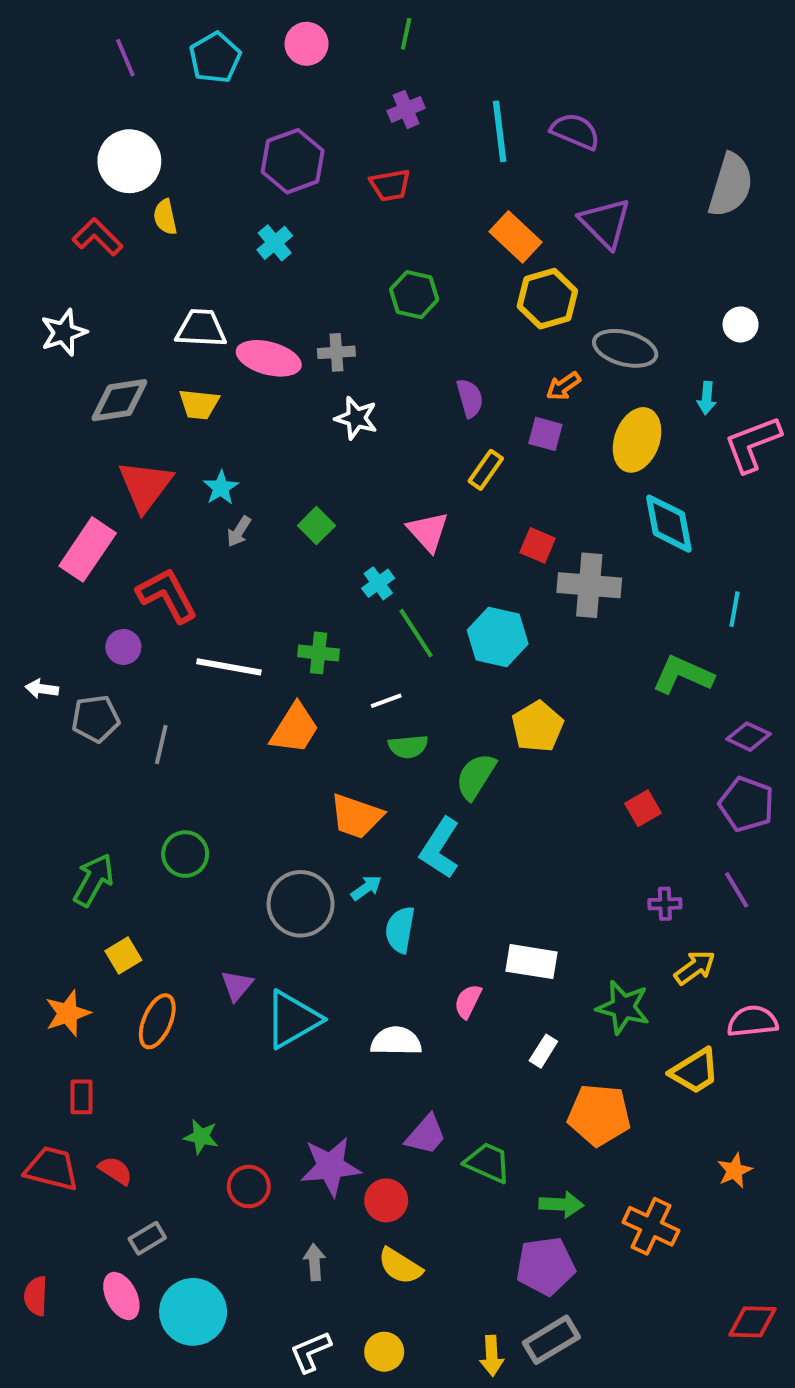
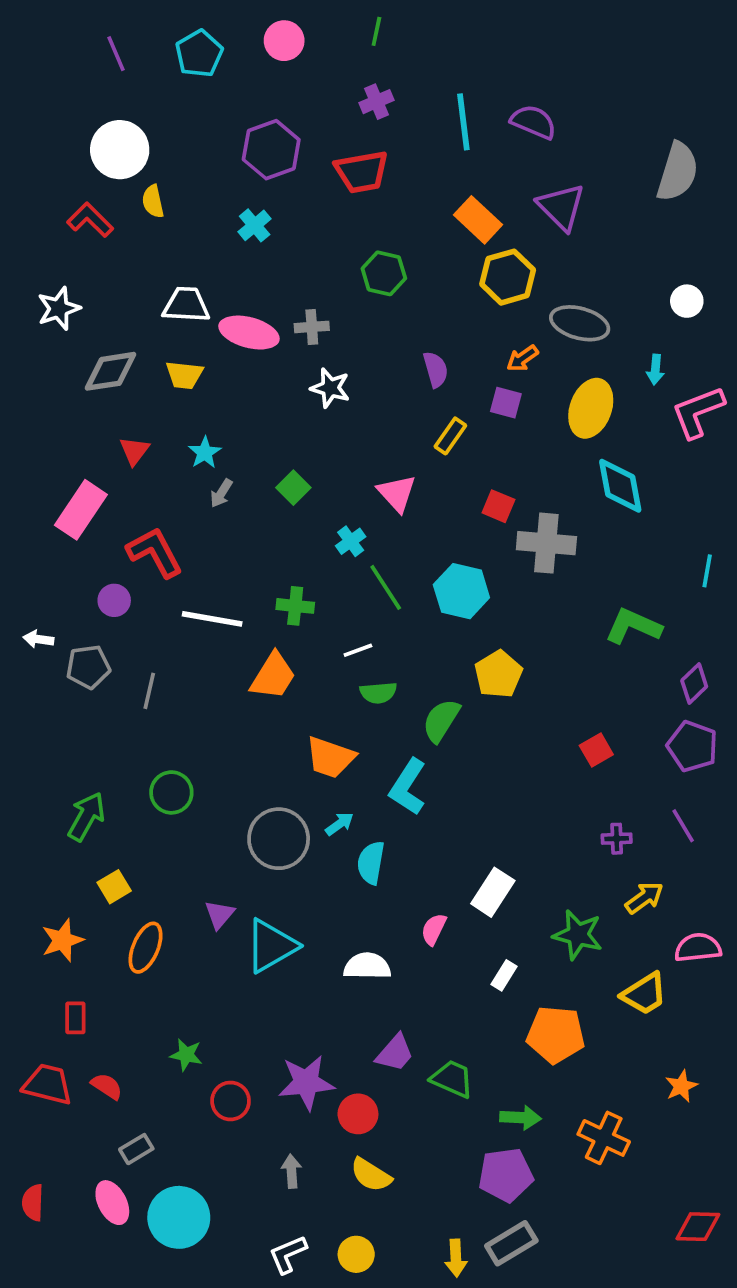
red trapezoid: (390, 185) -> (362, 172), size x1.4
red triangle: (145, 486) -> (134, 451), size x0.6
cyan line: (735, 609) -> (707, 571), moved
purple diamond: (748, 737) -> (694, 683), turned -69
white rectangle: (532, 962) -> (493, 892), turned -66

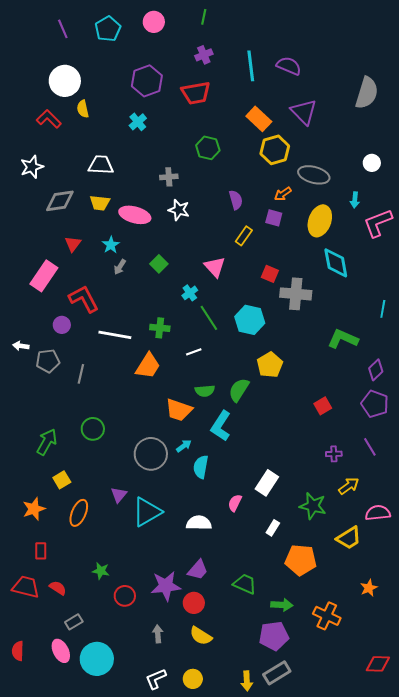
pink ellipse: (249, 333) -> (135, 215), moved
green semicircle: (378, 693) -> (205, 391), moved
purple trapezoid: (395, 1053) -> (198, 570), moved

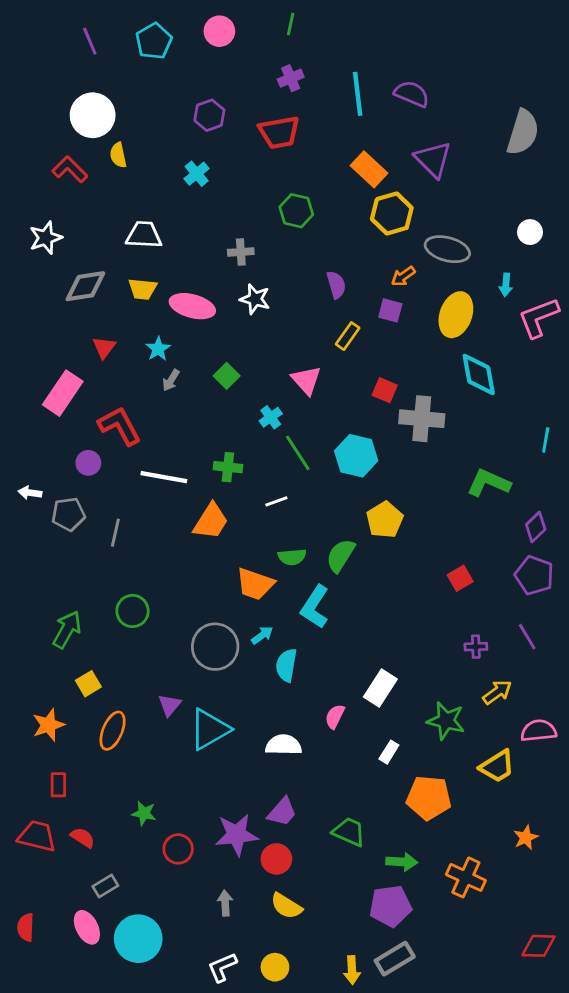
purple hexagon: (147, 81) -> (209, 115), size x0.7

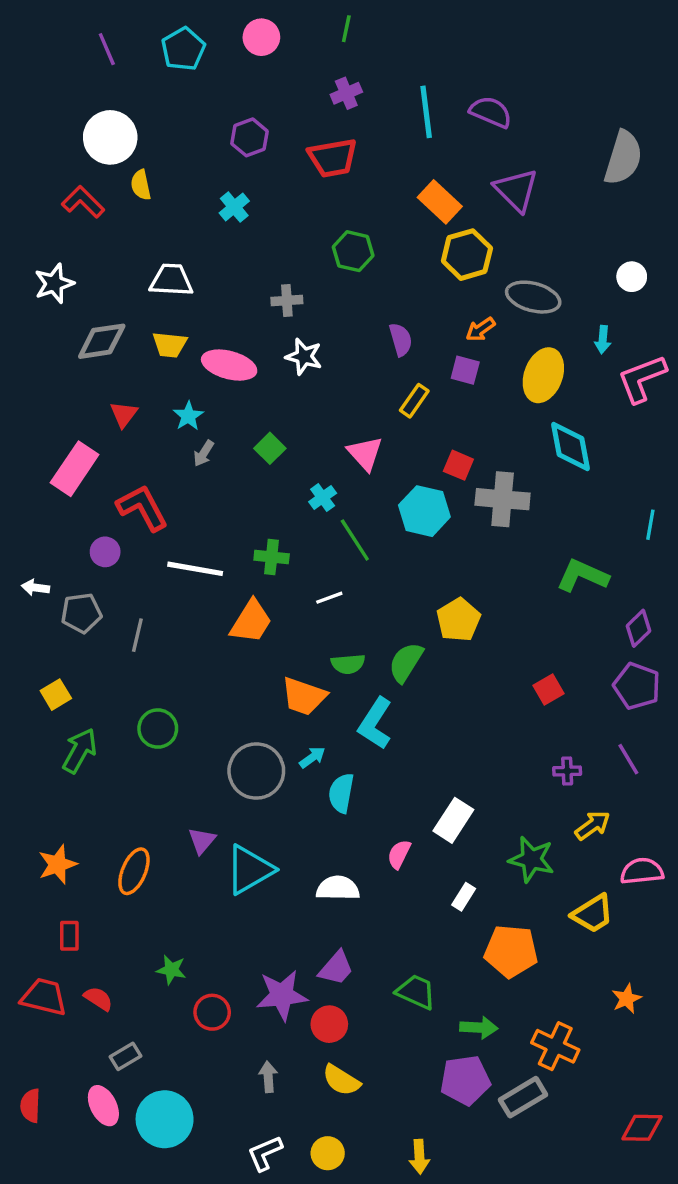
cyan hexagon: (356, 456) -> (424, 511), moved
yellow square: (88, 684) -> (56, 695), moved
gray rectangle: (395, 959) -> (523, 1097), moved

